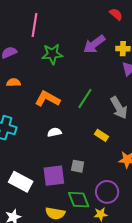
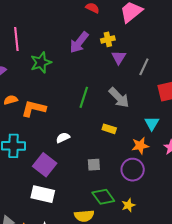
orange L-shape: (47, 99) -> (34, 109), moved
purple square: (54, 176) -> (45, 165), moved, turned -30
purple circle: (107, 192) -> (133, 170), moved

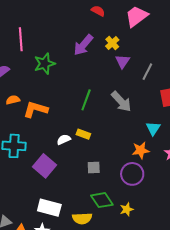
yellow cross: (108, 39) -> (112, 43), turned -32
yellow rectangle: (109, 129) -> (83, 134), moved
white rectangle: (43, 194) -> (49, 208), moved

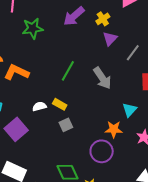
gray square: (94, 168) -> (66, 125), moved, turned -32

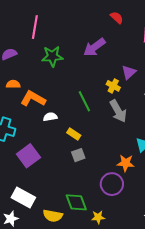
yellow cross: (103, 19) -> (113, 86), moved, turned -32
green line: (68, 71) -> (84, 101), turned -60
white semicircle: (39, 106) -> (50, 117), moved

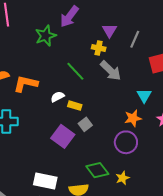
green star: (52, 56) -> (46, 36), moved
white semicircle: (50, 117) -> (58, 97), moved
purple square: (28, 156) -> (63, 136), moved

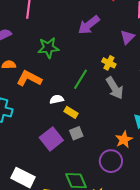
purple triangle: (109, 30) -> (127, 37), moved
green star: (46, 36) -> (48, 48), moved
green line: (75, 71) -> (80, 79), turned 60
orange star: (133, 118) -> (124, 140), turned -30

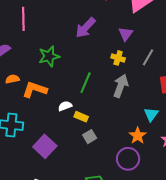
yellow cross: (109, 63) -> (118, 58), moved
gray arrow: (115, 88) -> (121, 86), turned -120
purple square: (51, 139) -> (45, 146), moved

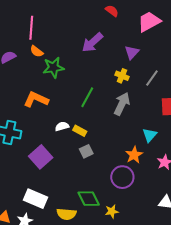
orange semicircle: (12, 79) -> (37, 51), moved, turned -136
white semicircle: (65, 106) -> (62, 126), moved

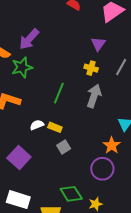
purple arrow: (92, 42) -> (29, 39), moved

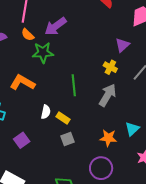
green line: (59, 93) -> (74, 85), turned -40
white semicircle: (37, 125) -> (46, 112), turned 112
orange star: (112, 145) -> (108, 138), moved, turned 30
purple square: (19, 158) -> (22, 140), size x0.7

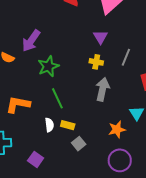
green star: (43, 53) -> (48, 66), moved
green line: (74, 85) -> (57, 98), moved

